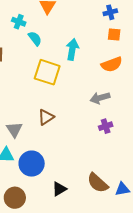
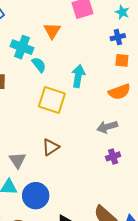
cyan cross: (19, 22) -> (22, 47), size x1.5

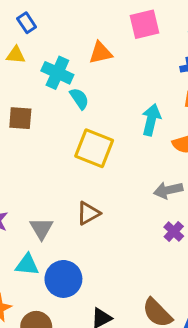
orange triangle: (52, 31) -> (100, 53), turned 42
cyan arrow: (78, 76) -> (151, 120), moved
purple cross: (113, 156) -> (174, 232), turned -32

